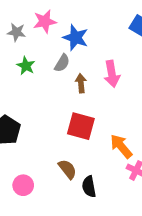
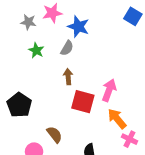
pink arrow: (112, 74) -> (109, 90), moved, turned -150
brown arrow: (81, 83) -> (68, 77), moved
brown semicircle: (67, 169) -> (54, 135), moved

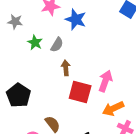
gray star: (28, 22) -> (15, 22), moved
gray semicircle: (67, 48) -> (57, 45), moved
orange arrow: (117, 119) -> (113, 109), turned -75

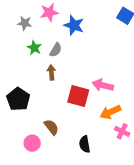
gray star: (15, 22) -> (25, 23), moved
brown arrow: (66, 68) -> (51, 72), moved
pink arrow: (105, 81) -> (103, 85), turned -96

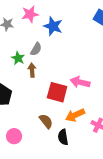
green star: (34, 48) -> (18, 58), moved
orange arrow: (110, 112) -> (75, 115), moved
brown semicircle: (51, 127) -> (46, 121), moved

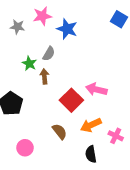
red square: (57, 92) -> (71, 100), turned 30
black semicircle: (63, 137) -> (91, 154), moved

